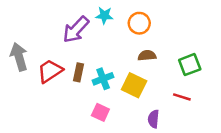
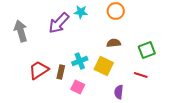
orange circle: (139, 23) -> (116, 11), moved
gray arrow: (19, 57) -> (21, 31), moved
red trapezoid: (50, 71) -> (39, 70), moved
brown rectangle: (78, 72) -> (61, 72), moved

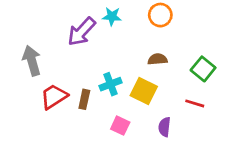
gray arrow: (21, 31) -> (32, 61), moved
green square: (147, 50) -> (203, 69), turned -30
pink square: (78, 87) -> (120, 126), moved

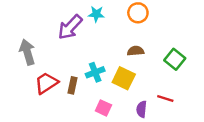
red line: (195, 103) -> (165, 98), moved

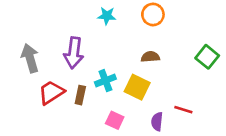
purple arrow: (70, 27) -> (74, 53), moved, turned -36
green square: (175, 59) -> (207, 57), moved

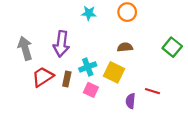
pink square: (115, 120) -> (91, 90), moved

